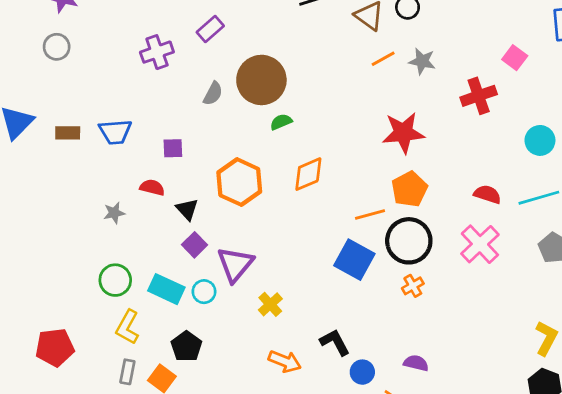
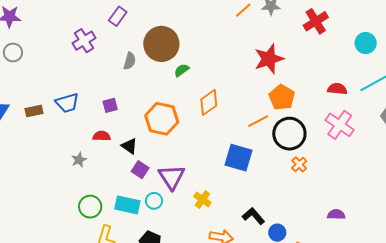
blue square: (354, 260) -> (238, 158), moved
purple semicircle: (416, 363) -> (336, 214), moved

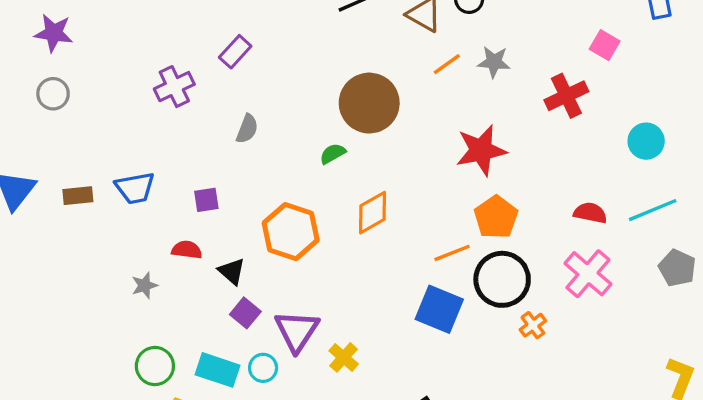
brown circle: (161, 44) -> (369, 103), moved
blue square: (238, 158) -> (439, 309), moved
orange cross: (299, 164) -> (533, 325), moved
yellow cross: (202, 200) -> (344, 357), moved

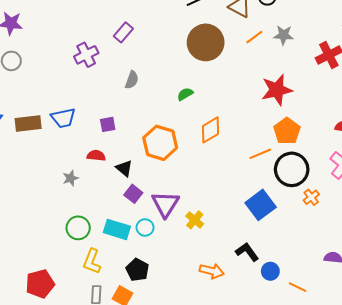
brown circle: (369, 103) -> (206, 42), moved
brown rectangle: (78, 196) -> (28, 124), size x1.4
blue square: (439, 309) -> (261, 205), moved, turned 32

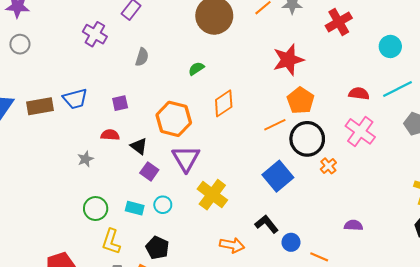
purple cross: (86, 55) -> (95, 34), turned -30
purple triangle: (165, 204) -> (186, 159), moved
yellow cross: (195, 220) -> (212, 195), size x1.6
cyan rectangle: (117, 229) -> (135, 208), size x0.7

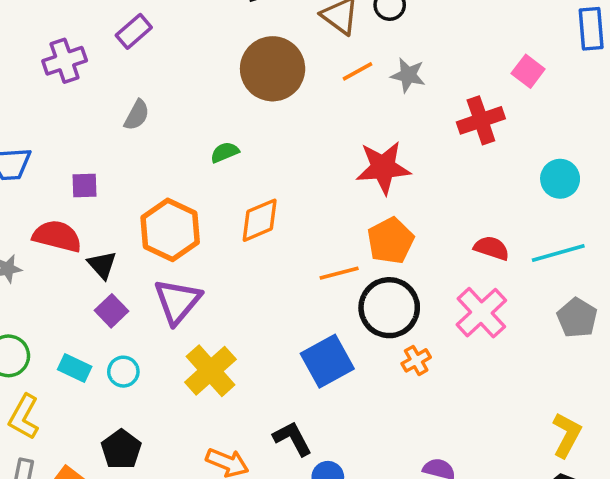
purple cross: (95, 34) -> (65, 61), turned 30
red semicircle: (110, 135) -> (57, 236), size x1.5
black pentagon: (157, 248) -> (121, 449), moved

